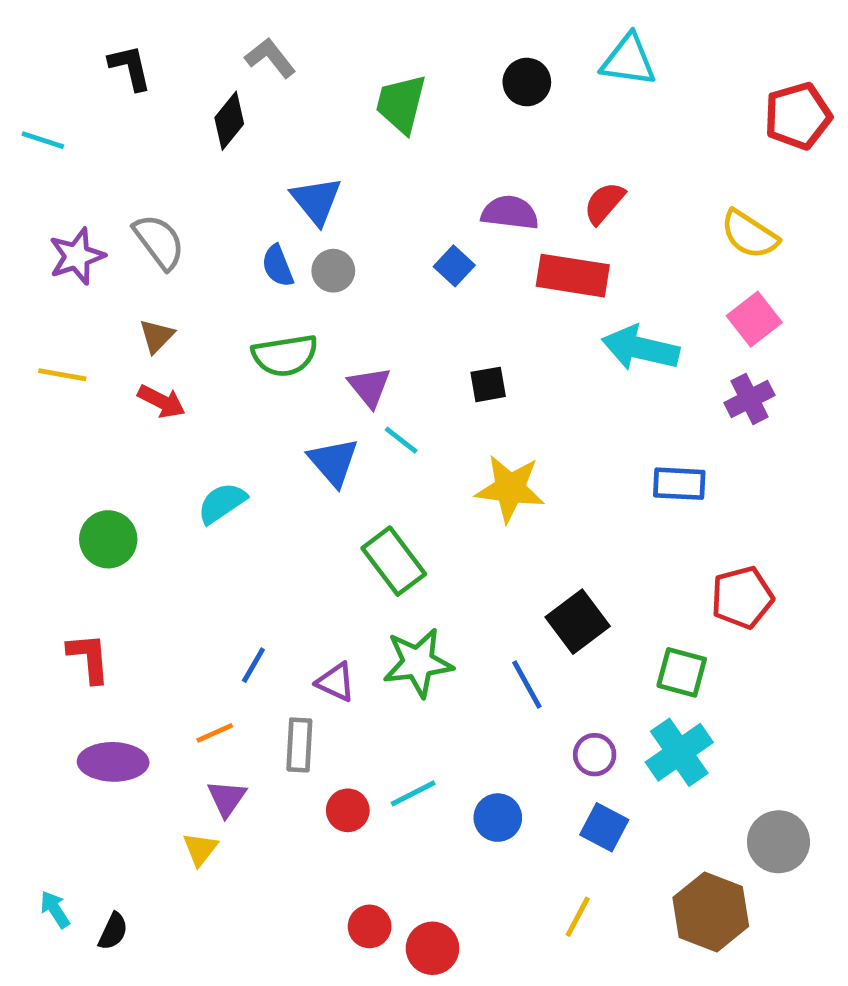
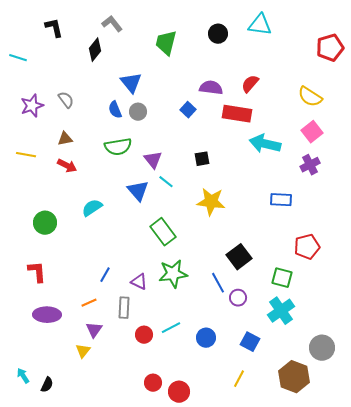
gray semicircle: (159, 242) -> (66, 100), size x0.7
brown triangle: (157, 336) -> (65, 139), turned 35
purple circle: (595, 755) -> (238, 298), moved

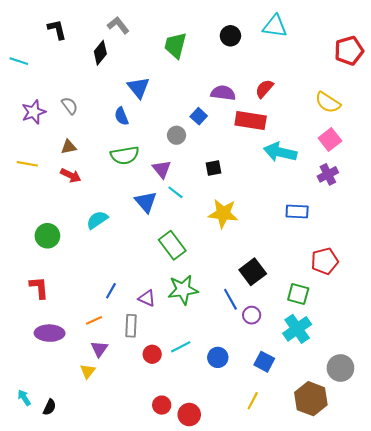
gray circle: (138, 112) -> (177, 135), moved

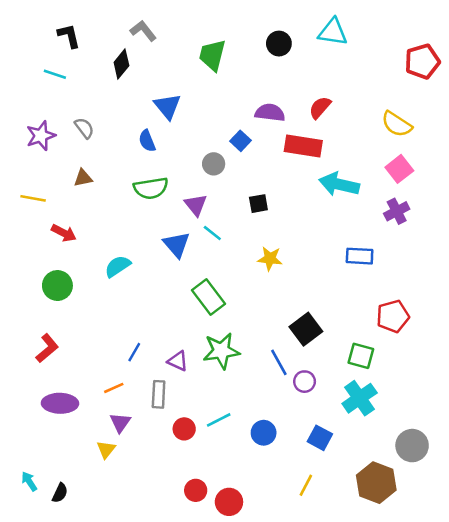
cyan line: (19, 61) -> (55, 74), moved
red arrow: (71, 175) -> (64, 233), moved
yellow star: (223, 214) -> (270, 259), size x0.7
red L-shape: (39, 288) -> (47, 348), turned 55

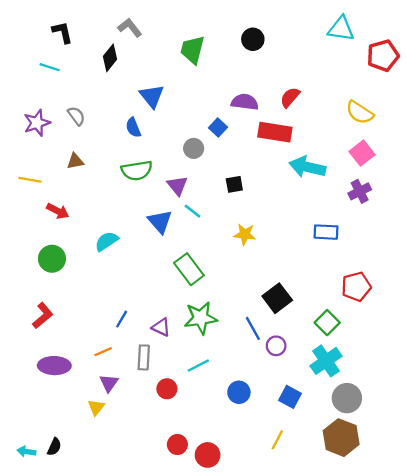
cyan triangle: (333, 32) -> (341, 29), moved
green square: (361, 356) -> (327, 323), turned 30
cyan line: (219, 420) -> (198, 366), moved
gray circle: (412, 446) -> (347, 398), moved
cyan arrow: (29, 481) -> (26, 451), moved, turned -48

